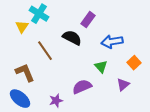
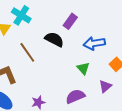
purple semicircle: (82, 87) -> (75, 96), moved

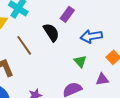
black semicircle: (54, 39) -> (51, 32), turned 30
purple triangle: (105, 86) -> (102, 79), turned 32

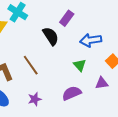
brown line: (24, 45) -> (31, 65), moved

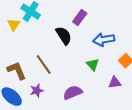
purple semicircle: (72, 93) -> (73, 93), moved
purple star: (35, 99) -> (37, 91), moved

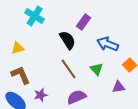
yellow triangle: (14, 25) -> (18, 48), moved, turned 40
blue arrow: (104, 40) -> (108, 44), turned 30
brown line: (44, 65) -> (69, 69), moved

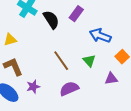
black semicircle: (68, 40) -> (51, 20), moved

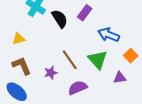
green triangle: (89, 61) -> (98, 60), size x1.5
purple star: (33, 87) -> (51, 73), moved

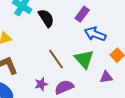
purple rectangle: (85, 13) -> (82, 14), moved
purple star: (51, 73) -> (41, 84), moved

